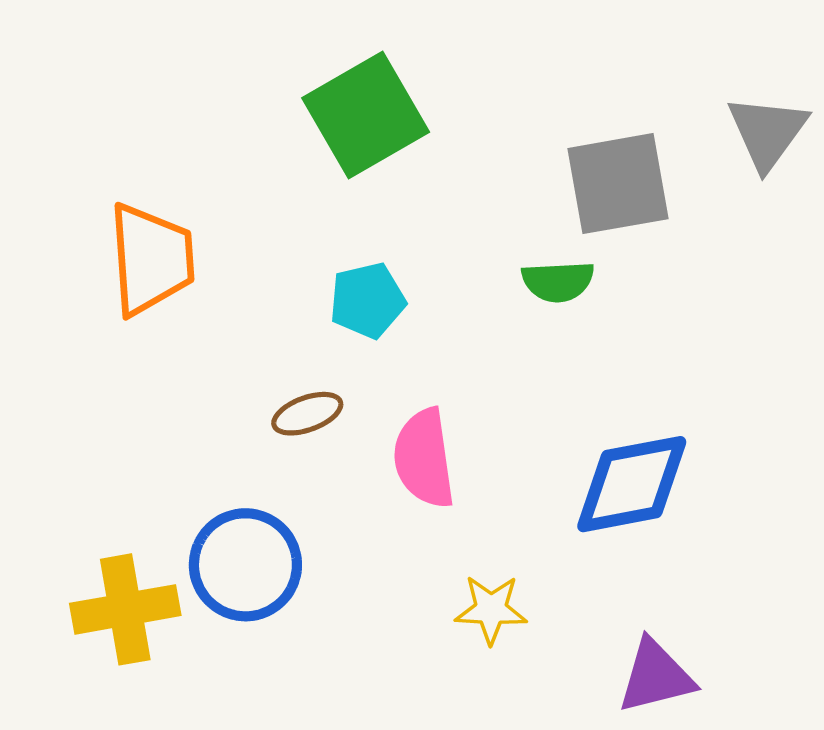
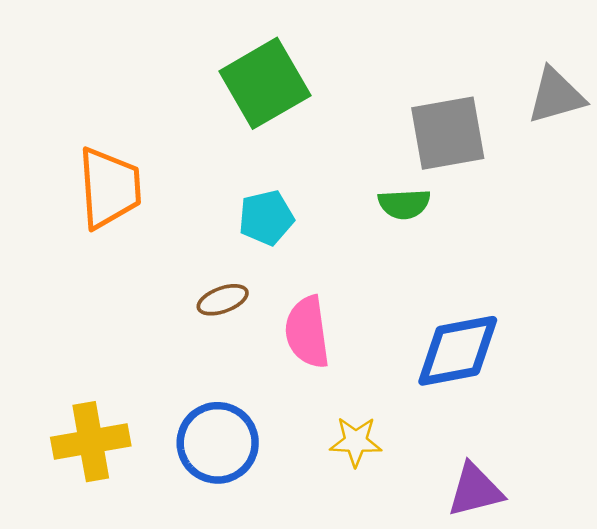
gray triangle: (767, 132) -> (556, 96), turned 38
blue circle: (245, 565) -> (218, 443), moved

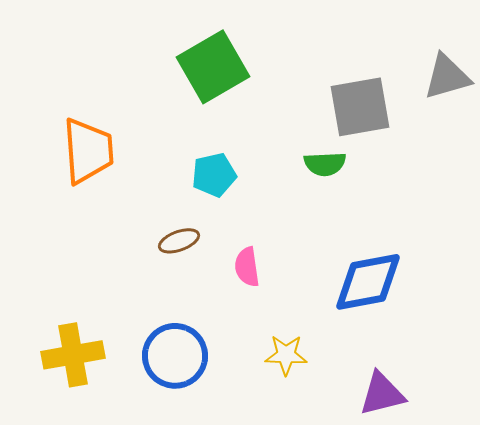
pink semicircle: (307, 332) -> (247, 267), size x0.7

